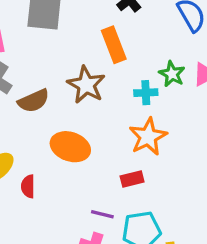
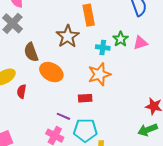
brown semicircle: (34, 101) -> (31, 52), moved, turned 84

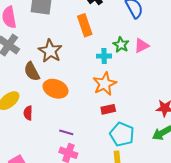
brown star: (68, 36) -> (50, 51), moved
red rectangle: (85, 98) -> (108, 109), moved
purple line: (63, 116) -> (66, 132), moved
cyan pentagon: (85, 130) -> (122, 134), moved, turned 30

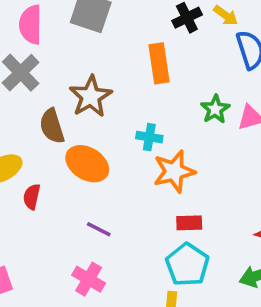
cyan cross: (104, 56) -> (149, 137), moved
red rectangle: (108, 109) -> (189, 223), moved
purple line: (66, 132) -> (99, 229), moved

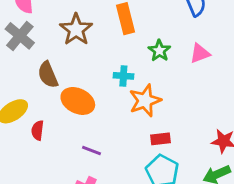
brown star: (91, 96) -> (76, 29), moved
green star: (215, 109) -> (159, 51), moved

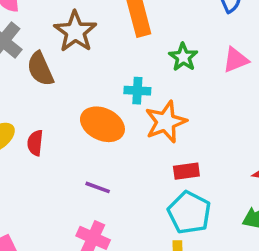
brown semicircle: (48, 75) -> (40, 69), moved
orange ellipse: (78, 101) -> (102, 124), moved
red semicircle: (38, 130) -> (35, 143), moved

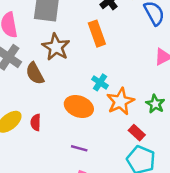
green star: (183, 57) -> (155, 104), moved
cyan cross: (137, 91) -> (100, 82), turned 35
red rectangle: (186, 171) -> (137, 133), turned 56

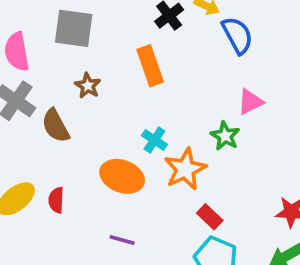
brown star: (56, 47) -> (88, 86), size x0.6
green star: (155, 104) -> (225, 136), moved

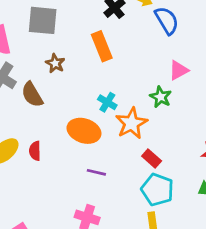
purple line: (122, 240) -> (96, 172), moved

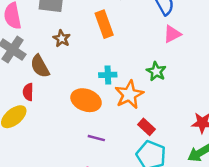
pink triangle: (179, 70) -> (172, 34), moved
cyan cross: (107, 102) -> (108, 75), turned -35
red semicircle: (35, 151) -> (28, 92), moved

